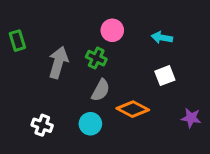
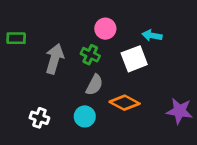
green rectangle: (17, 41) -> (16, 38), turned -72
white square: (165, 76) -> (134, 59), moved, size x1.4
purple star: (191, 118) -> (179, 111), size x1.4

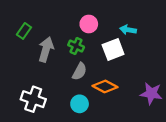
green rectangle: (16, 38) -> (24, 31), moved, turned -56
cyan circle: (85, 116) -> (80, 104), moved
white cross: (39, 118) -> (33, 99), size x1.5

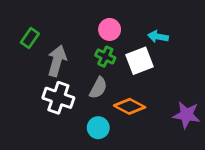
green cross: (76, 46) -> (105, 57), moved
white cross: (33, 99) -> (58, 98), moved

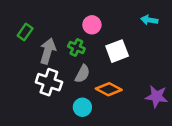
cyan arrow: (158, 37) -> (149, 20), moved
green cross: (105, 57) -> (76, 47), moved

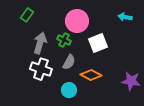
pink circle: (92, 25) -> (77, 21), size x1.5
green rectangle: (25, 32) -> (27, 15), moved

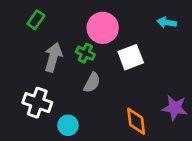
white cross: (41, 69) -> (37, 103), moved
orange diamond: (91, 75) -> (136, 121), moved, turned 55
cyan circle: (69, 90) -> (68, 125), moved

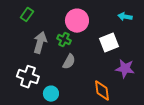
white square: (131, 57) -> (109, 43), moved
purple star: (175, 108) -> (125, 69), moved

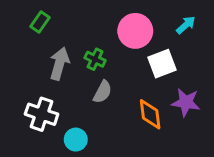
cyan arrow: (125, 17) -> (186, 25), turned 128
pink circle: (77, 21) -> (135, 31), moved
orange diamond: (102, 91) -> (150, 114), moved

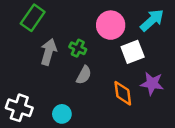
green rectangle: (40, 22) -> (33, 18), size x1.5
cyan arrow: (186, 25) -> (152, 20), size x1.5
white cross: (42, 114) -> (19, 108), moved

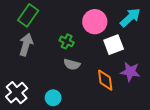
gray arrow: (49, 52) -> (26, 45), moved
gray semicircle: (84, 75) -> (72, 64), turned 77
white cross: (19, 108) -> (17, 93), turned 30

